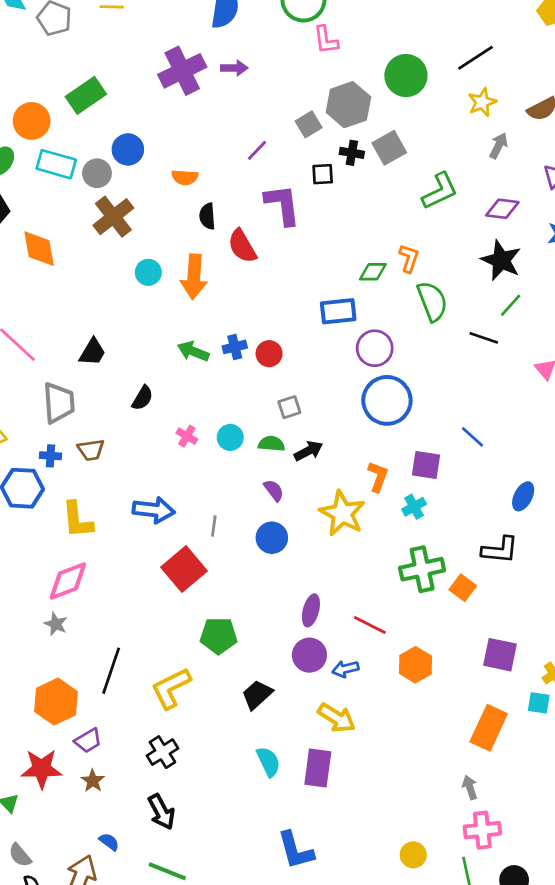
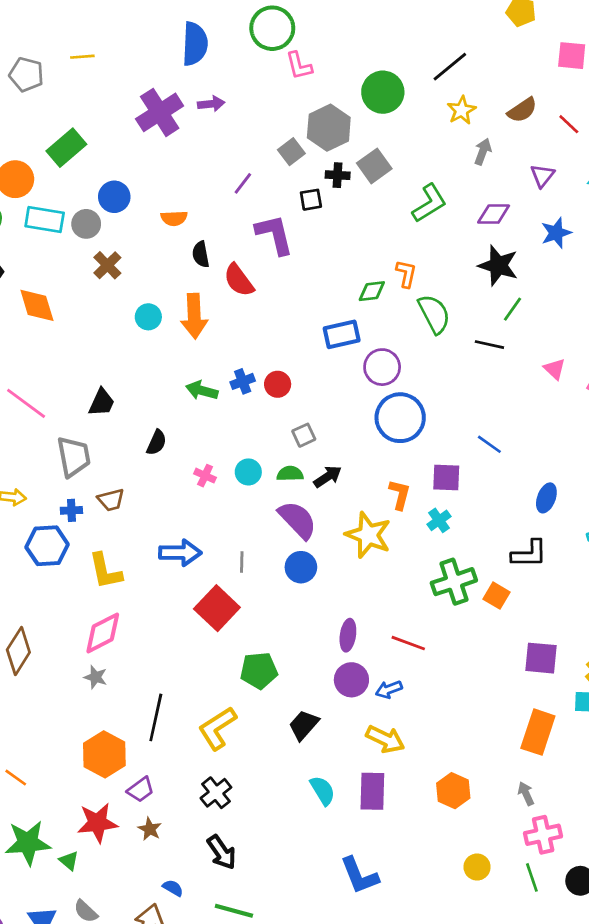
brown cross: (113, 217) -> (107, 265), size x0.7
purple semicircle: (274, 490) -> (297, 520), size x1.8
orange hexagon: (415, 665) -> (453, 791), moved

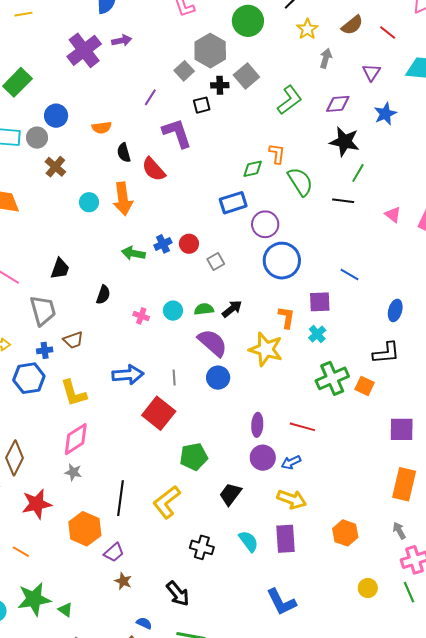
gray square: (304, 435) -> (216, 262), moved
black cross: (216, 793) -> (202, 547), moved, turned -30
red star: (97, 823) -> (37, 504), moved

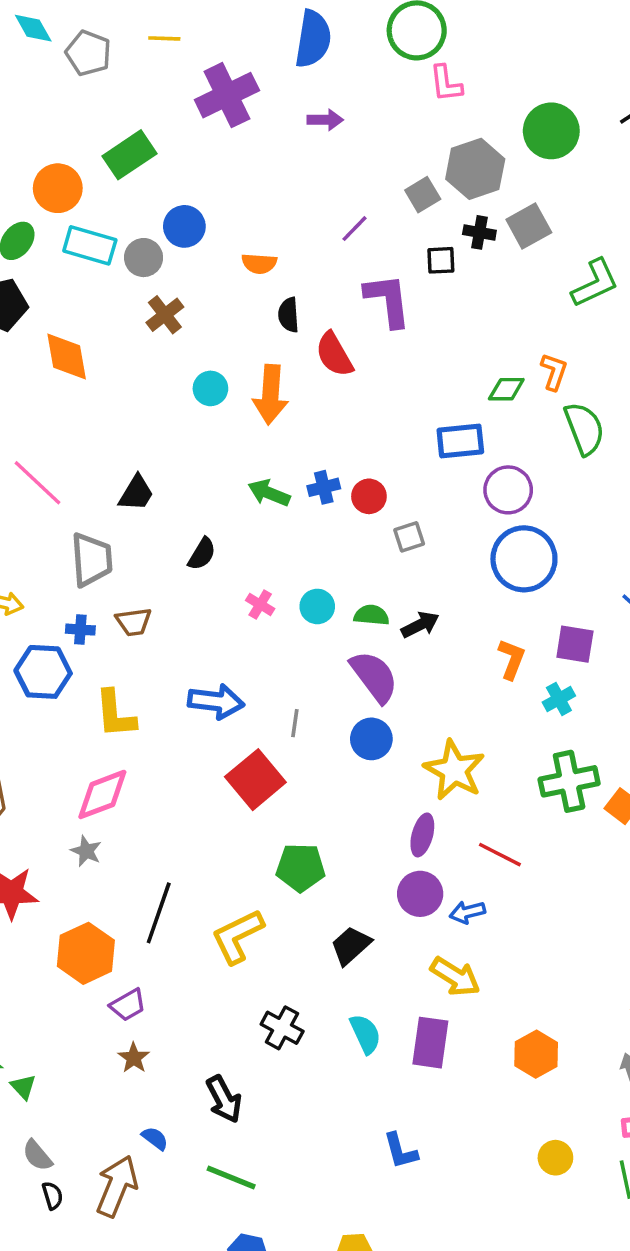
purple cross: (84, 50) -> (227, 95), moved
yellow star: (266, 349) -> (454, 770), moved
blue L-shape: (281, 602) -> (400, 1151), size x0.7

